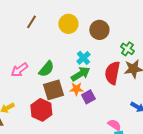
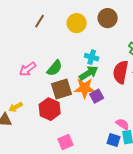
brown circle: (99, 30) -> (108, 18), moved
cyan cross: (83, 58) -> (92, 57), turned -32
orange star: (76, 89) -> (85, 88), size x1.5

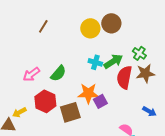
yellow circle: (77, 23) -> (90, 28), moved
green arrow: (89, 73) -> (113, 61), moved
brown square: (62, 89) -> (70, 112), moved
red hexagon: (50, 109) -> (45, 101), moved

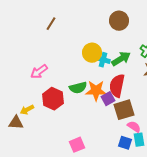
yellow circle: (90, 28) -> (92, 53), moved
green semicircle: (58, 73) -> (78, 88), moved, turned 36
red semicircle: (124, 77) -> (117, 86), moved
brown square: (70, 112) -> (124, 110), moved

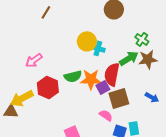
green arrow: (121, 59) -> (129, 58), moved
yellow arrow: (27, 110) -> (22, 98), size x1.6
pink semicircle: (134, 127) -> (106, 115), moved

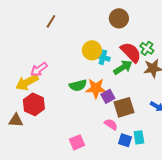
green arrow: (129, 58) -> (123, 67), moved
red semicircle: (112, 74) -> (131, 52), moved, turned 125
red hexagon: (48, 87) -> (34, 104), moved
yellow arrow: (22, 98) -> (27, 82), moved

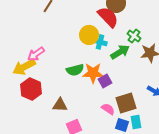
green cross: (147, 48) -> (134, 36), moved
red semicircle: (131, 52) -> (108, 17), moved
brown square: (124, 107) -> (126, 103), moved
brown triangle: (16, 120) -> (60, 105), moved

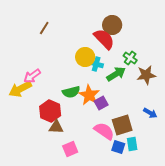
orange star: (93, 73) -> (89, 95), turned 30
red hexagon: (31, 89) -> (50, 111), moved
pink semicircle: (108, 109) -> (104, 131), size x1.5

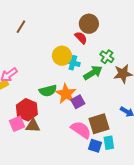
red semicircle: (104, 39) -> (81, 38), size x0.6
pink square: (70, 149) -> (17, 124), moved

